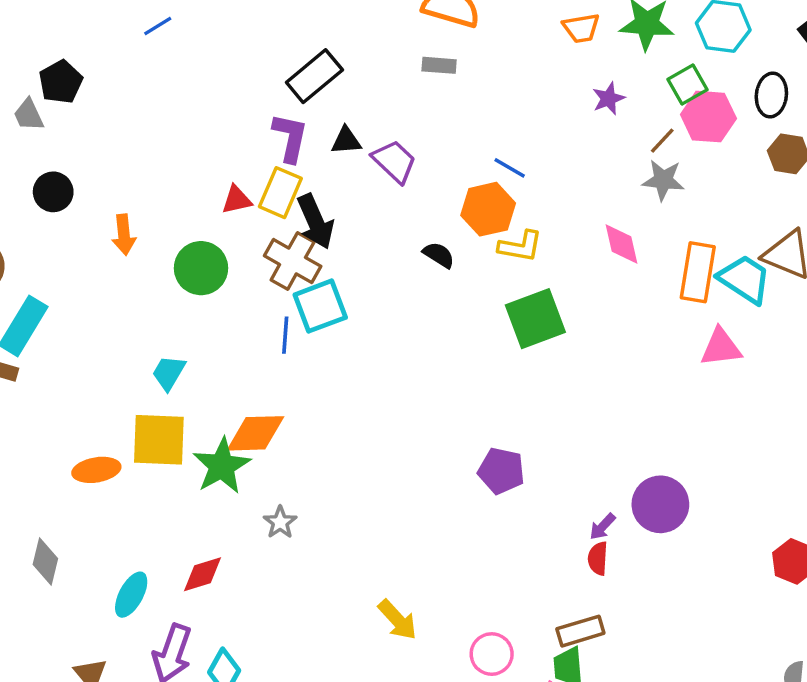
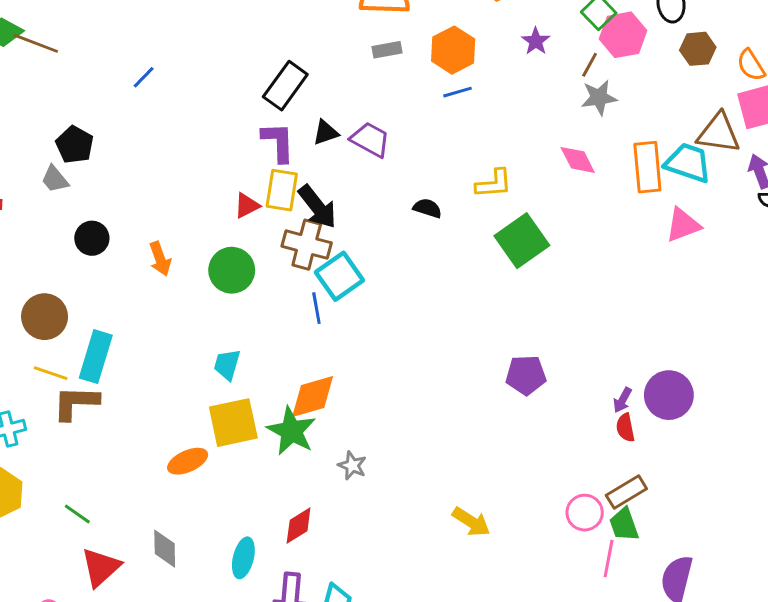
blue line: (510, 168) -> (458, 92), moved, turned -32
orange hexagon: (488, 209) -> (453, 50), moved
purple circle: (660, 504) -> (669, 395), moved
pink circle: (492, 654) -> (585, 513), moved

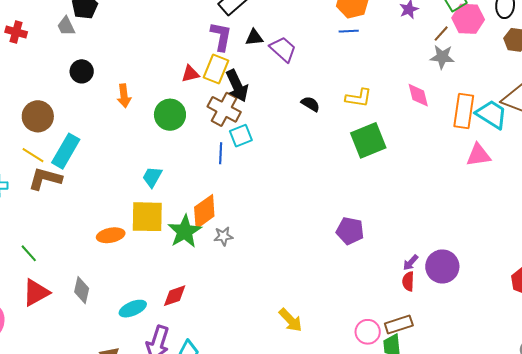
cyan square: (339, 276) -> (241, 136), size x0.7
orange diamond: (313, 396) -> (204, 212), turned -33
gray star: (352, 466) -> (223, 236), moved, turned 30
cyan ellipse: (243, 558) -> (133, 309), turned 40

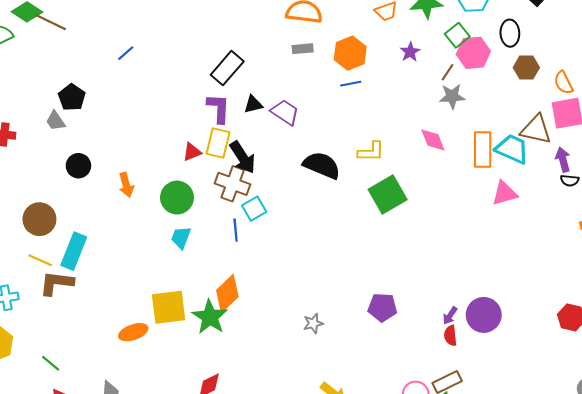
black semicircle: (310, 104) -> (322, 165), size x1.8
cyan trapezoid: (152, 177) -> (181, 237), moved
purple pentagon: (350, 231) -> (382, 307), moved
gray star: (223, 236) -> (313, 323), moved

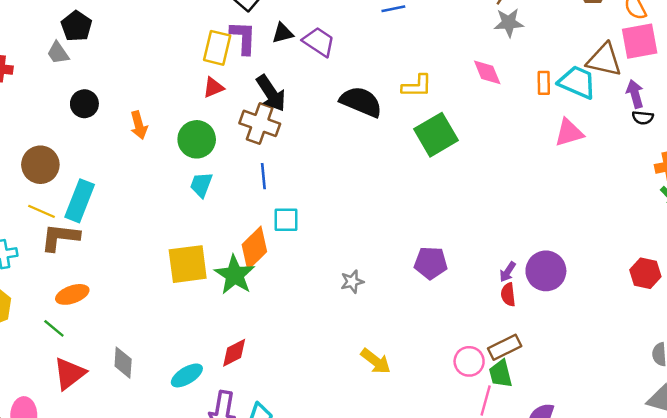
yellow rectangle: (218, 143) -> (217, 48), moved
orange rectangle: (483, 150) -> (544, 83), size x0.6
cyan square: (254, 209) -> (286, 220), moved, turned 30
orange ellipse: (133, 332) -> (72, 294), moved

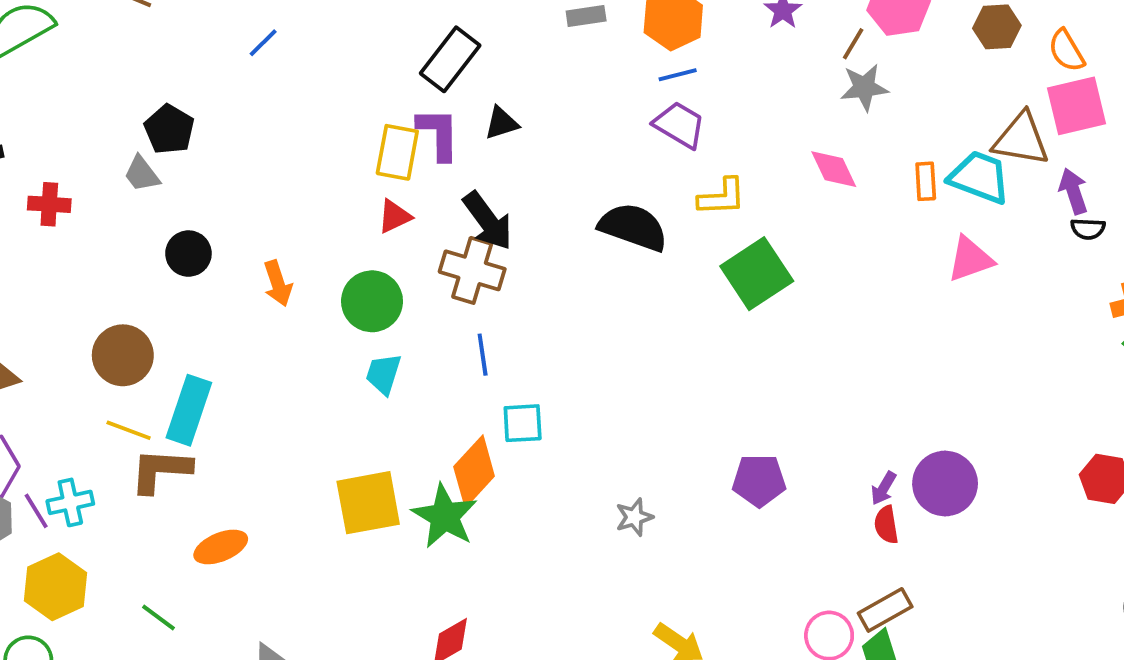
purple trapezoid: (319, 42) -> (680, 125), moved
orange ellipse: (72, 294) -> (221, 547), moved

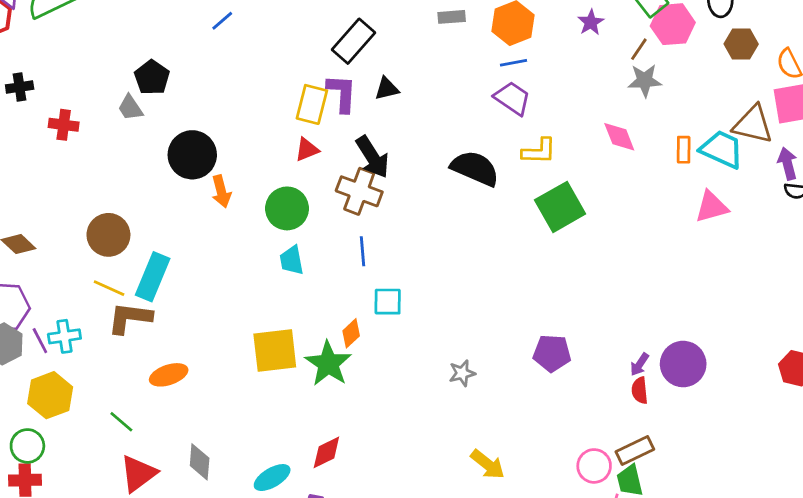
black circle: (188, 254) -> (192, 155), moved, size x1.5
cyan trapezoid: (383, 374) -> (292, 260), turned -32
orange diamond: (474, 471) -> (351, 333), size x0.6

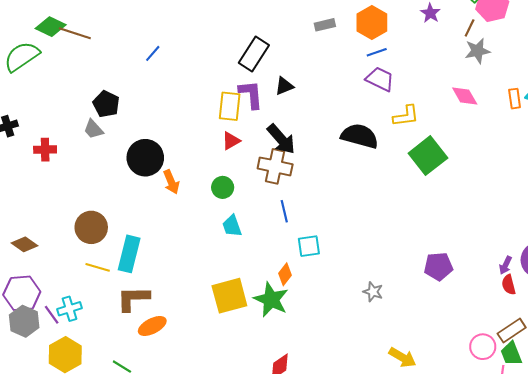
green circle: (287, 208) -> (223, 187), size x0.7
brown L-shape: (130, 318) -> (133, 299), moved
gray star: (462, 373) -> (373, 292), turned -30

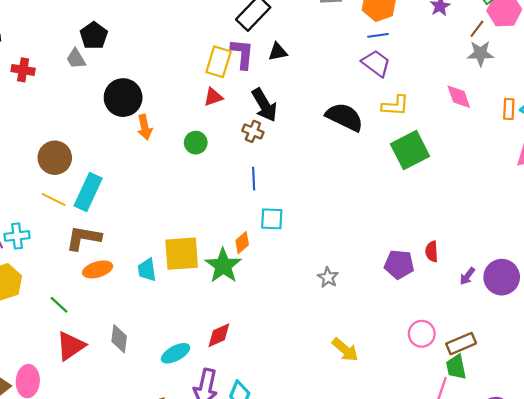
brown cross: (275, 166) -> (253, 131), size x0.6
cyan trapezoid: (232, 226) -> (147, 270), moved
red semicircle: (509, 285) -> (432, 251), moved
pink circle: (483, 347) -> (422, 334), moved

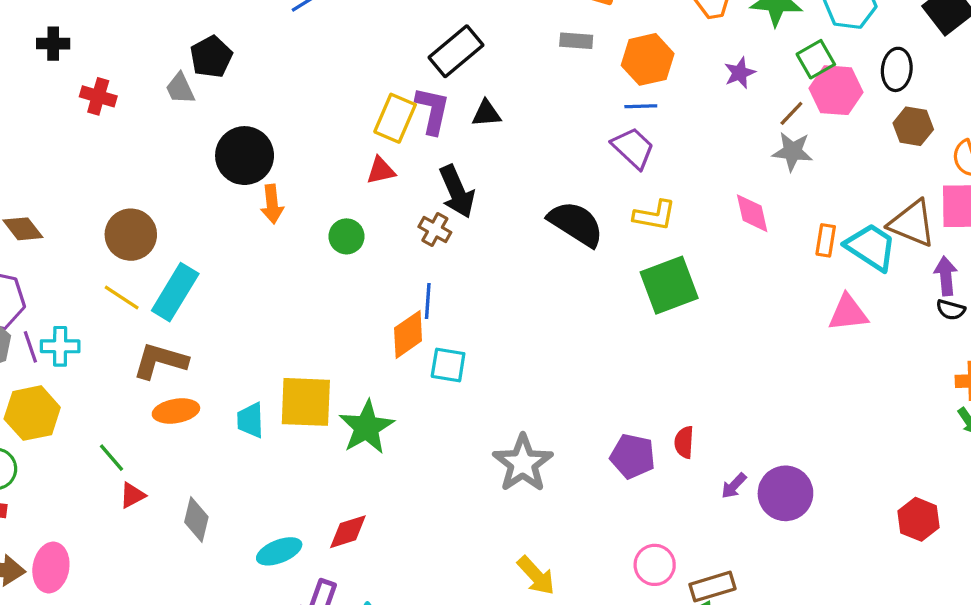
orange diamond: (242, 243) -> (408, 334), moved, size x1.4
gray star: (328, 277) -> (523, 463), size x1.8
red triangle: (71, 346) -> (132, 495), moved, size x0.6

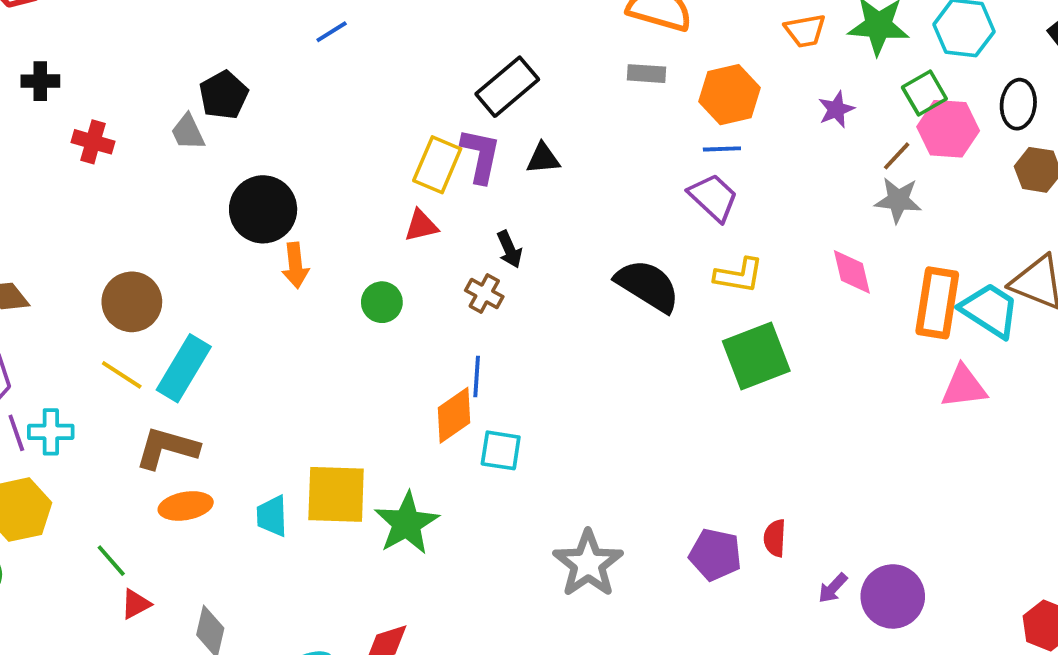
black arrow: (457, 192) -> (509, 249), size x0.6
orange rectangle: (826, 240) -> (937, 303), size x1.8

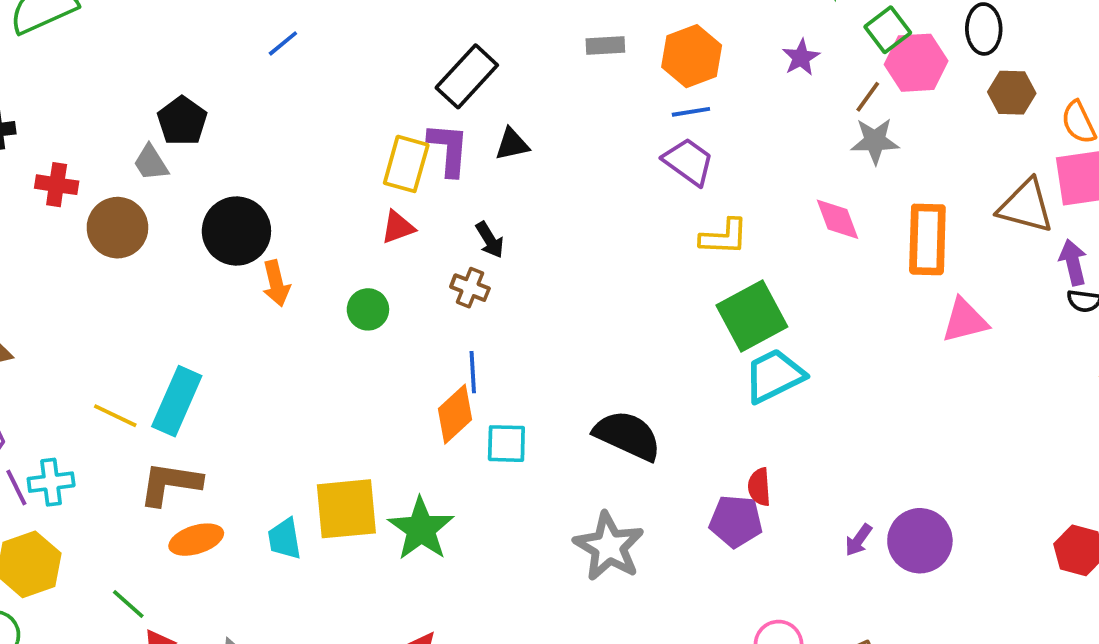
black semicircle: (648, 286) -> (627, 435), moved
brown circle: (132, 302) -> (117, 228), moved
cyan trapezoid: (990, 310) -> (774, 376), moved, turned -52
red semicircle: (775, 538) -> (759, 487), moved

